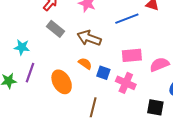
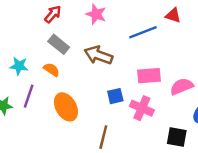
orange semicircle: (85, 64) -> (51, 70), moved
blue square: (103, 73) -> (115, 96), turned -32

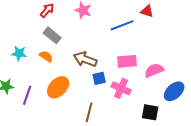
brown arrow: (98, 55) -> (85, 59), moved
purple line: (29, 96) -> (27, 95), moved
orange ellipse: (66, 107) -> (58, 87), turned 75

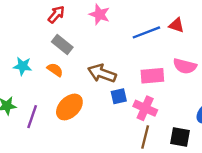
red triangle: (147, 11) -> (176, 25), moved
pink semicircle: (154, 70) -> (185, 66), moved, turned -144
brown line: (89, 112) -> (145, 137), moved

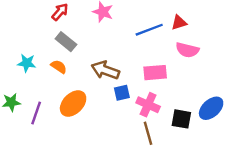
red triangle: (176, 25) -> (179, 23), turned -35
pink semicircle: (185, 66) -> (187, 50), moved
brown line: (145, 137) -> (148, 133), turned -30
black square: (180, 137) -> (181, 119), moved

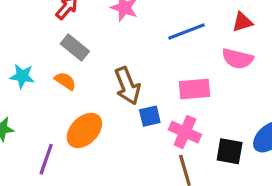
red triangle: (179, 23) -> (242, 22), moved
brown arrow: (105, 70) -> (127, 86), turned -132
purple line: (36, 113) -> (46, 159), moved

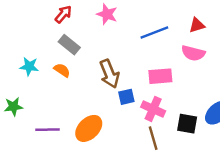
orange ellipse: (84, 130) -> (89, 128), moved
purple line: (46, 159) -> (47, 130), turned 70

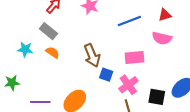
gray rectangle: (69, 45) -> (48, 31), moved
blue square: (126, 97) -> (106, 75), turned 32
pink cross: (153, 109) -> (128, 85), turned 30

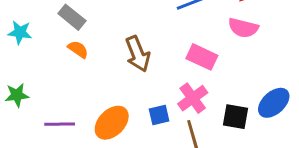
cyan star: (25, 49) -> (20, 32), moved
pink rectangle: (134, 57) -> (202, 57), turned 30
blue square: (106, 75) -> (159, 115), moved, turned -32

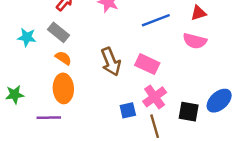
cyan star: (20, 32) -> (27, 37), moved
pink rectangle: (202, 57) -> (147, 64), moved
orange ellipse: (112, 123) -> (63, 88), moved, turned -48

